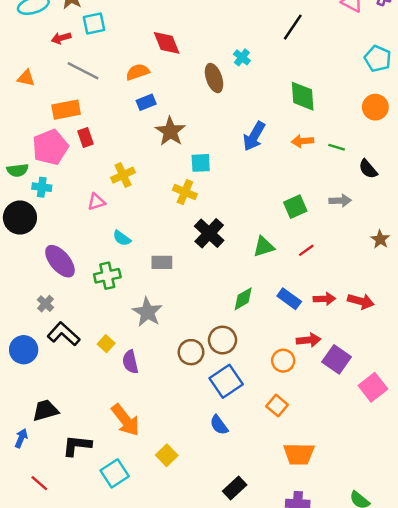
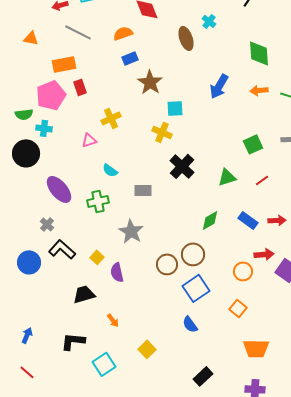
black trapezoid: (45, 410) -> (84, 294), moved
orange arrow: (125, 420) -> (113, 320), size x0.5
red line: (39, 483) -> (27, 372), moved

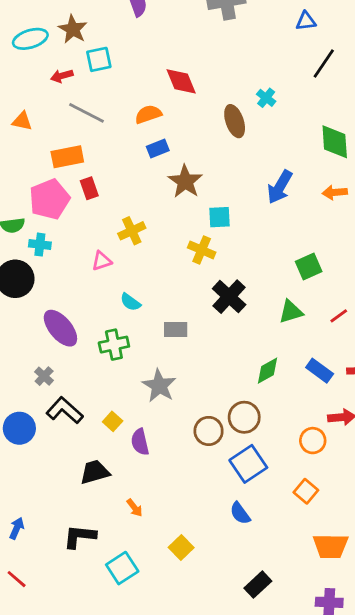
green square: (253, 144) -> (309, 266), moved

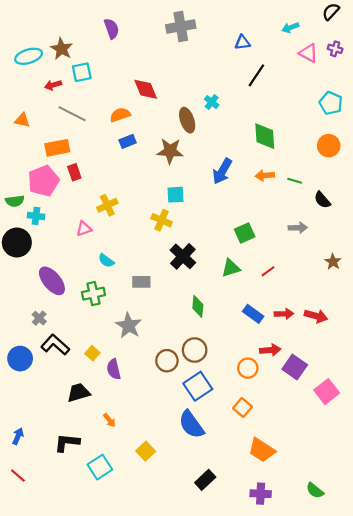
brown star: (185, 181) -> (170, 151), moved, turned -30
green diamond: (267, 371) -> (198, 306), moved, turned -55
blue semicircle: (240, 513) -> (191, 425), size x1.6
orange trapezoid: (331, 546) -> (262, 450), turned 32

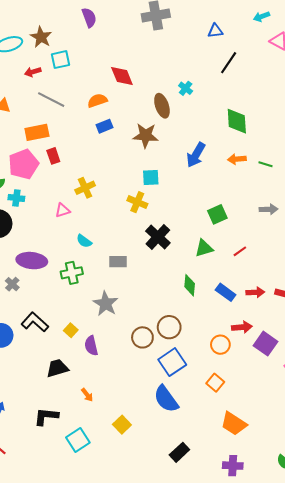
purple ellipse: (52, 281) -> (32, 261), turned -44
green diamond: (198, 306) -> (190, 285), moved
gray cross: (39, 318) -> (12, 284), moved

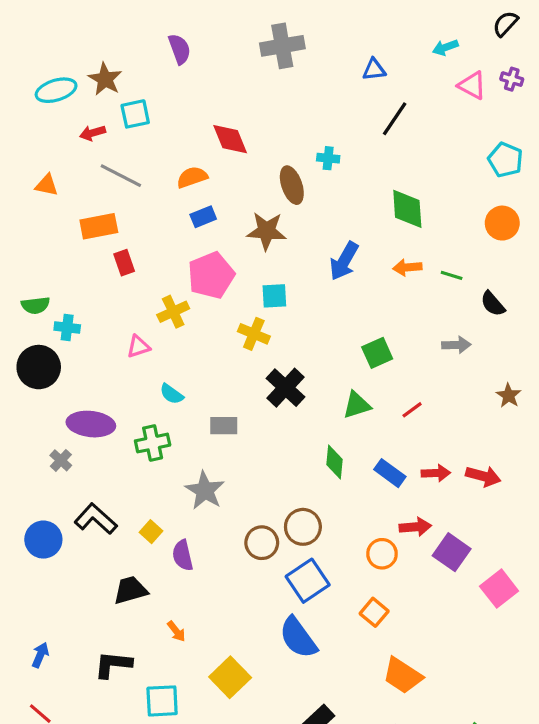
cyan cross: (186, 88) -> (328, 158), turned -32
pink pentagon: (24, 164) -> (211, 275), moved
yellow square: (122, 425) -> (230, 677), size x1.4
cyan square: (78, 440) -> (162, 701), turned 30

